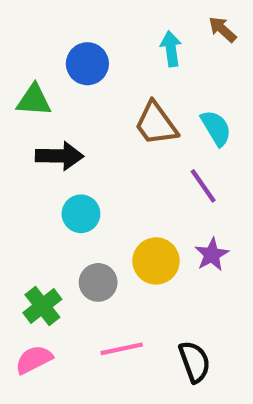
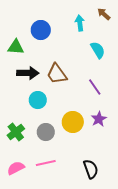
brown trapezoid: (156, 124) -> (57, 74), moved
cyan semicircle: (216, 128) -> (98, 50), moved
green cross: (42, 306) -> (16, 132), moved
pink line: (122, 349) -> (46, 163), moved

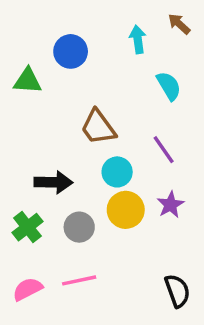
black arrow: (28, 73) -> (53, 182), moved
cyan circle: (38, 100) -> (117, 172), moved
black semicircle: (91, 169) -> (177, 291), moved

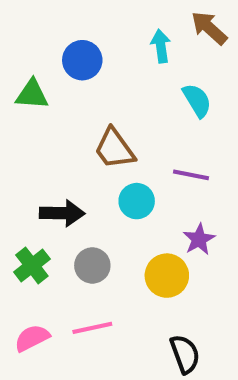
brown arrow: (179, 24) -> (209, 28), size x1.4
purple line: (164, 150) -> (191, 175), turned -44
yellow circle: (126, 210) -> (167, 276), moved
black semicircle: (177, 291) -> (185, 354), moved

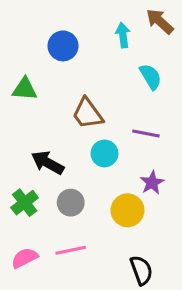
green triangle: (32, 94) -> (25, 89), moved
black arrow: (62, 213) -> (48, 163), turned -152

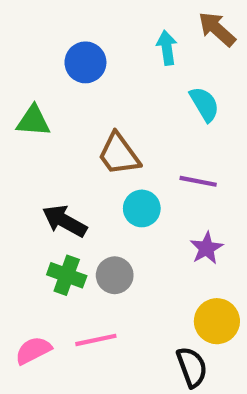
green cross: (25, 203) -> (67, 275), moved, turned -32
gray circle: (71, 203) -> (115, 275), moved
yellow circle: (128, 210) -> (217, 321), moved

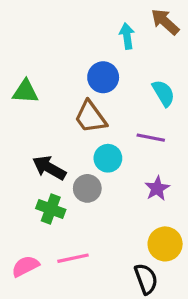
blue circle: (85, 62) -> (103, 77), moved
cyan semicircle: (204, 104) -> (163, 93), moved
gray circle: (115, 275) -> (87, 188), moved

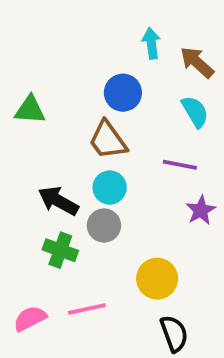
brown arrow: (165, 22) -> (197, 62), moved
cyan circle: (108, 158) -> (110, 188), moved
purple star: (157, 188) -> (201, 210), moved
yellow circle: (165, 244) -> (157, 279), moved

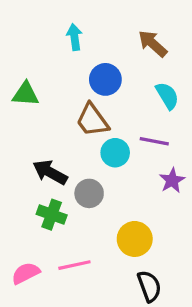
cyan arrow: (151, 43) -> (74, 37), moved
brown arrow: (197, 62) -> (153, 44), moved
cyan circle: (110, 188) -> (115, 153), moved

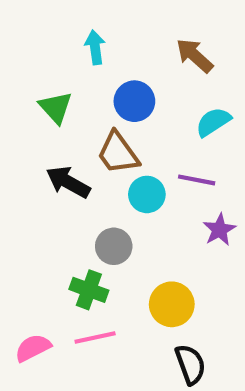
green triangle: (26, 94) -> (56, 107), moved, turned 44
cyan semicircle: (167, 96) -> (213, 122), turned -92
black arrow: (50, 172) -> (68, 182), moved
green cross: (52, 215) -> (89, 290), moved

